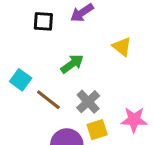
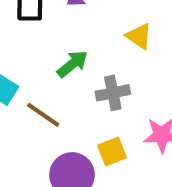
gray cross: (88, 102) -> (113, 93), moved, turned 35

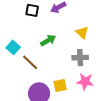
gray cross: (113, 93) -> (80, 58), moved

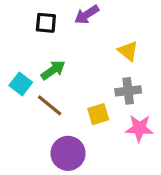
green arrow: (48, 40) -> (53, 70), moved
yellow square: (60, 85) -> (98, 114), moved

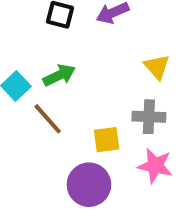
purple circle: (68, 153) -> (89, 185), moved

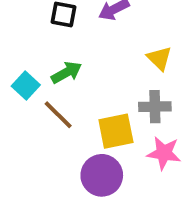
yellow square: (107, 140) -> (116, 131), size x1.4

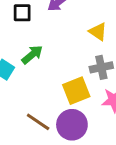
brown line: (58, 115) -> (38, 122), moved

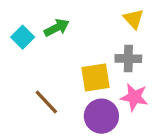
purple circle: (72, 125) -> (101, 116), moved

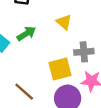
yellow triangle: (134, 19) -> (64, 22), moved

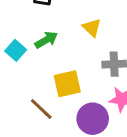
yellow square: (60, 69) -> (67, 84), moved

